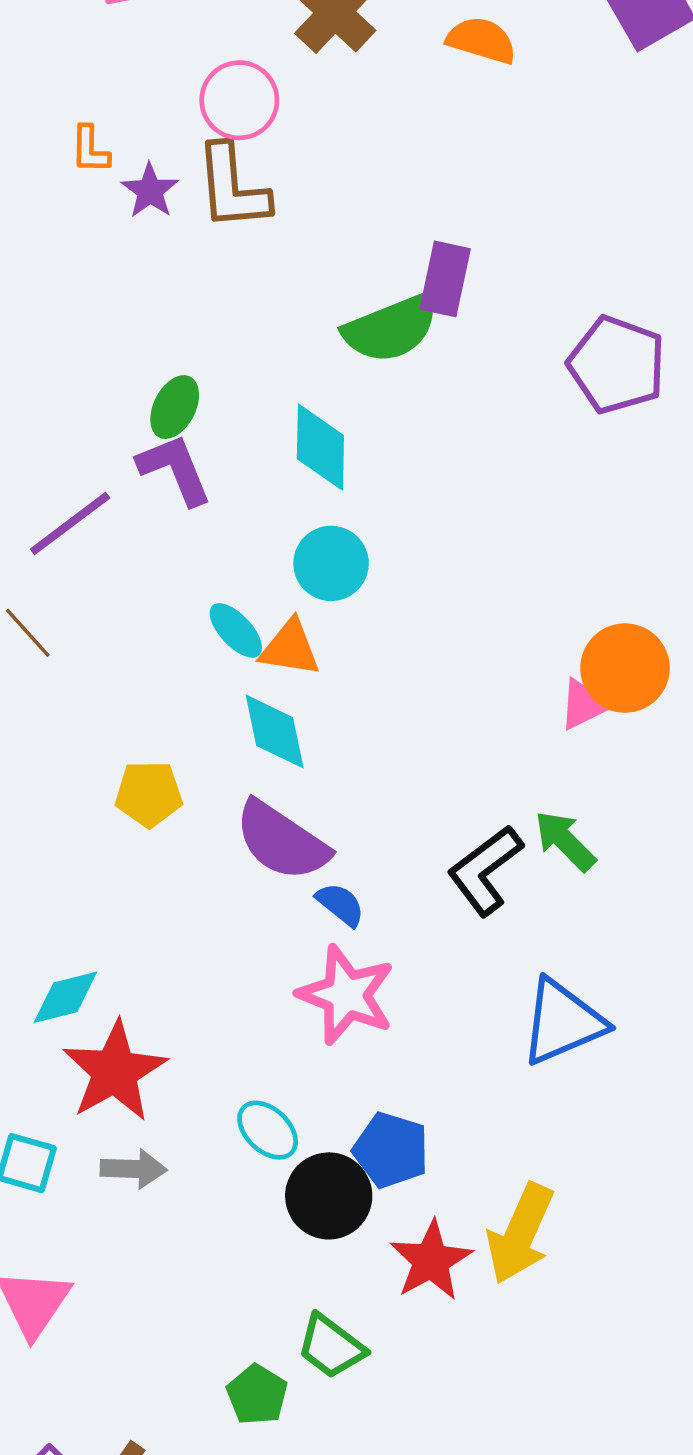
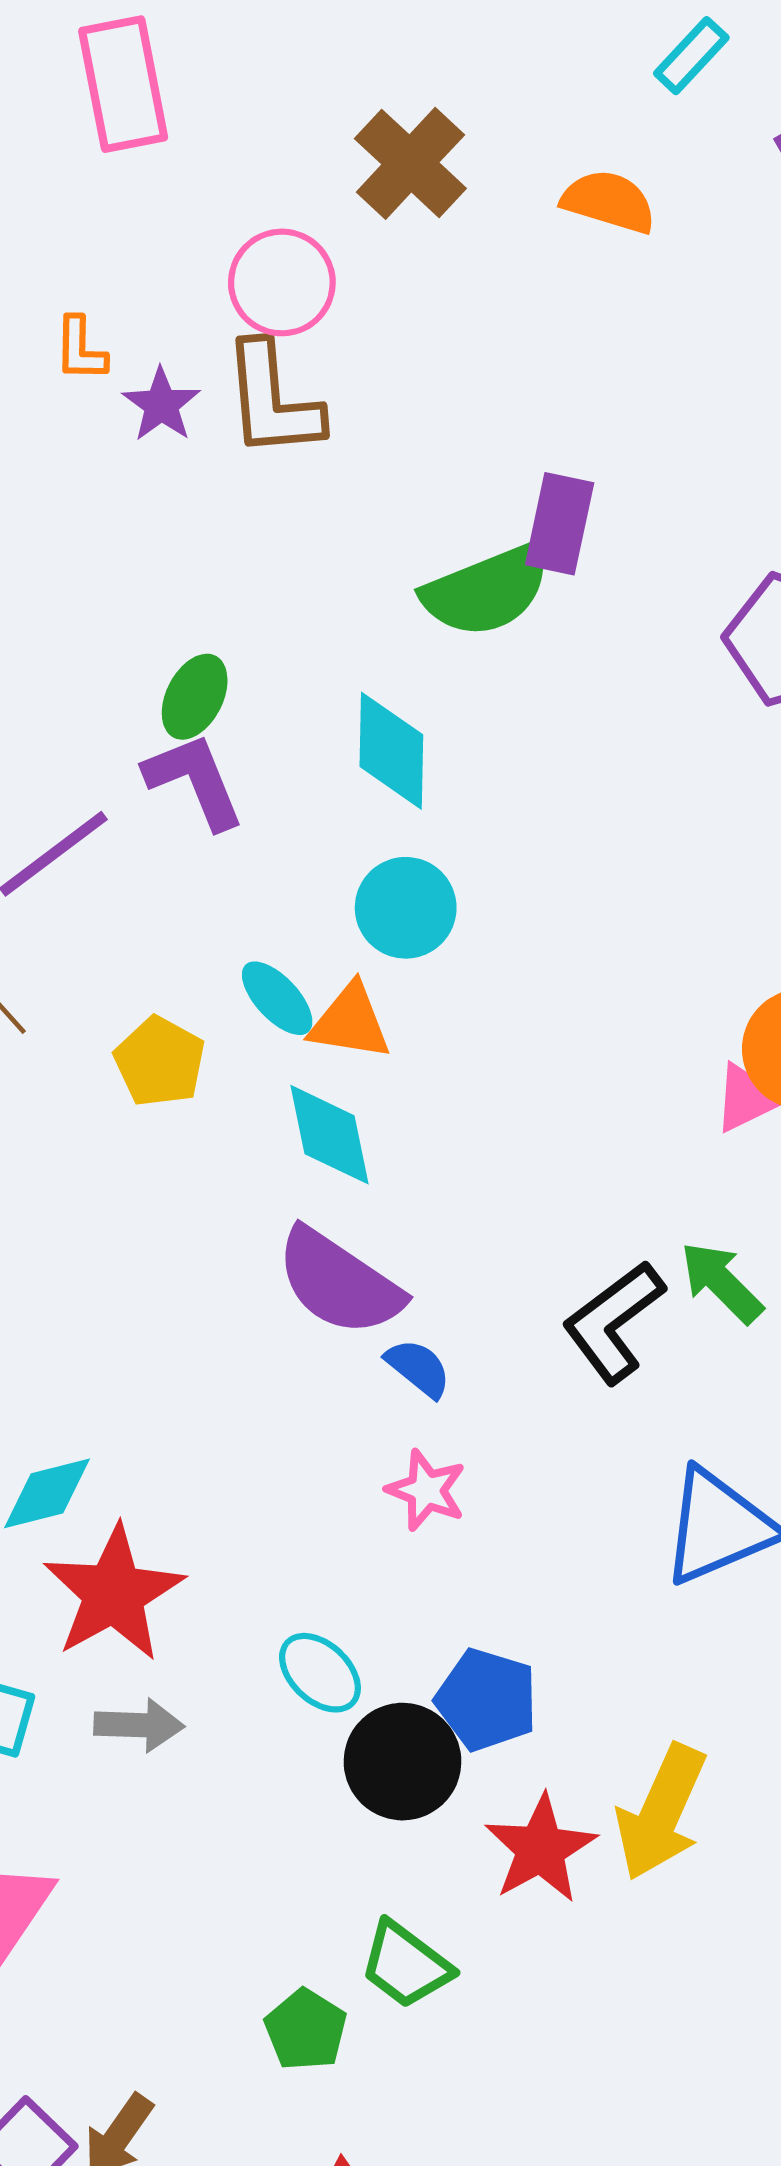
yellow pentagon: (149, 794) -> (160, 1062), moved, turned 30
pink star: (346, 995) -> (426, 1490), size x0.6

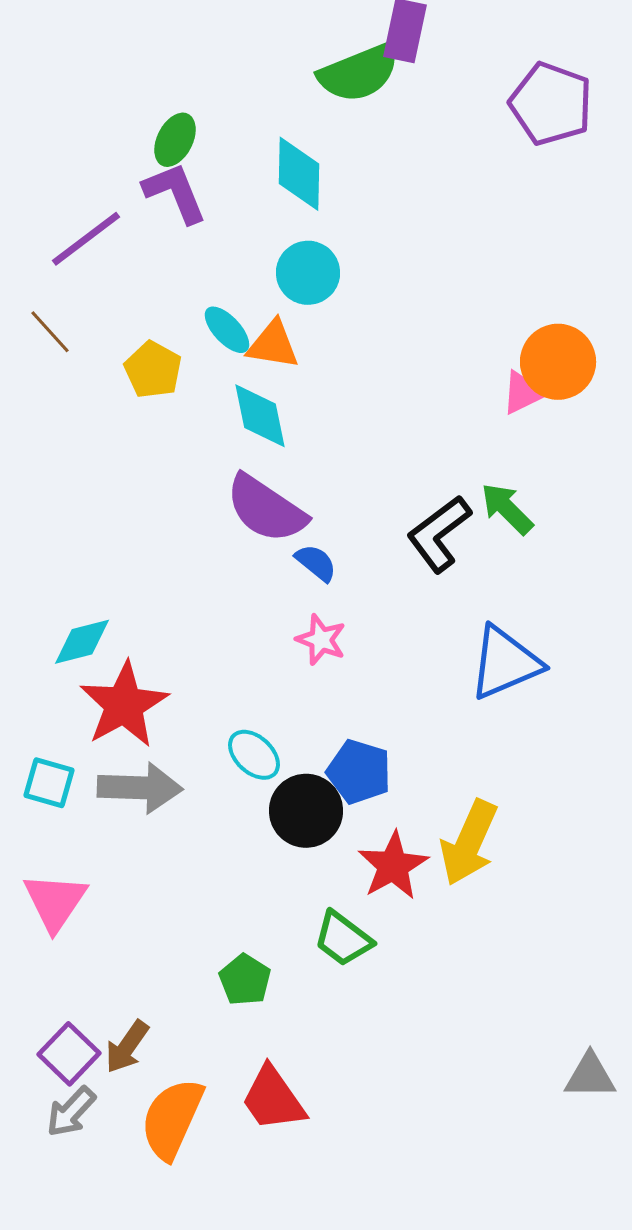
gray arrow: (139, 1725) -> (140, 788), size x1.5
green trapezoid: (406, 1965) -> (343, 939), moved

